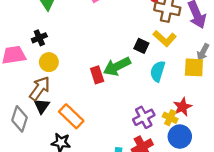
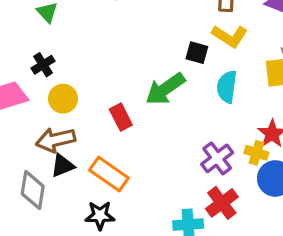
red rectangle: (97, 75) -> (121, 117), moved
brown arrow: (40, 88) -> (56, 140), turned -130
black triangle: (42, 106) -> (63, 166), turned 42

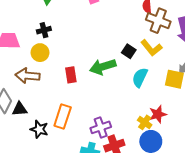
black cross: (43, 65) -> (44, 30), moved
purple cross: (217, 158) -> (101, 127), moved
black triangle: (63, 166) -> (20, 109), moved
orange rectangle: (109, 174) -> (63, 117), moved, turned 55

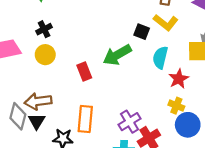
brown arrow: (28, 76) -> (38, 101), moved
black triangle: (20, 109) -> (37, 121), turned -42
red star: (158, 114) -> (179, 79), moved

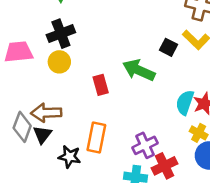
black cross: (44, 29) -> (61, 34), size x1.5
green arrow: (117, 55) -> (139, 70), turned 48
cyan semicircle: (160, 58) -> (185, 102), moved

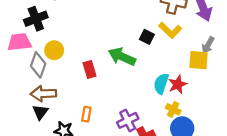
black cross: (61, 34) -> (36, 19), moved
gray diamond: (22, 127) -> (38, 65), moved
orange rectangle: (96, 138) -> (86, 114), size x0.6

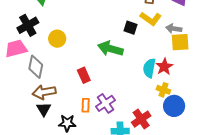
gray arrow: (208, 45) -> (174, 29), moved, turned 77
yellow circle: (54, 50) -> (57, 39), moved
red rectangle: (89, 69) -> (84, 75), moved
purple cross: (128, 120) -> (105, 103), moved

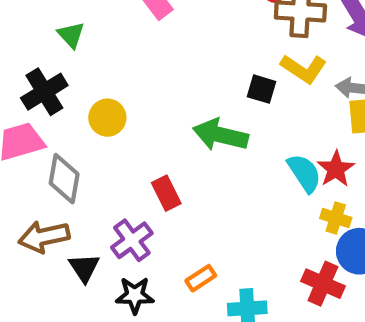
cyan semicircle: (149, 68) -> (304, 173), turned 138
brown arrow: (44, 92) -> (44, 237), moved
purple cross: (105, 103) -> (132, 240), moved
orange rectangle: (86, 105) -> (201, 278), moved, turned 56
red cross: (141, 119) -> (323, 284), moved, turned -30

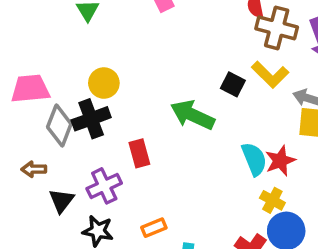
black cross: (44, 92) -> (91, 119), moved
brown arrow: (44, 237) -> (34, 169), size x0.6

